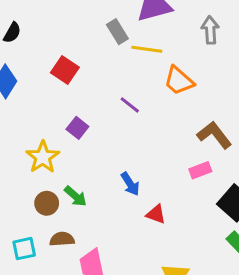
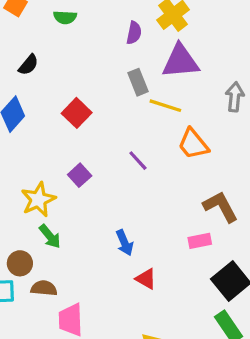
green arrow: (75, 196) -> (50, 236), moved
brown circle: (47, 203) -> (20, 263), moved

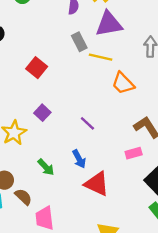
purple line: (138, 161) -> (87, 123), moved
green arrow: (50, 236) -> (46, 167), moved
red triangle: (146, 279) -> (97, 184), size x1.6
brown semicircle: (44, 288) -> (23, 197), turned 42

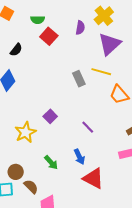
purple triangle: (109, 24) -> (110, 44), turned -35
gray rectangle: (79, 42) -> (79, 79), moved
red square: (37, 68) -> (49, 36), moved

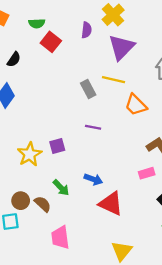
purple square: (50, 116) -> (57, 146), moved, turned 32
purple line: (88, 127) -> (93, 127), moved, turned -32
blue arrow: (79, 157) -> (93, 179), turned -42
brown semicircle: (31, 187) -> (43, 204), moved

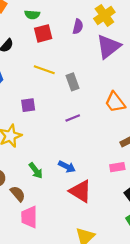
red square: (51, 42) -> (43, 33), turned 30
yellow line: (114, 80) -> (44, 70), moved
purple line: (93, 127) -> (73, 118), turned -40
purple square: (57, 146) -> (28, 105), moved
brown semicircle: (43, 204) -> (18, 194), moved

